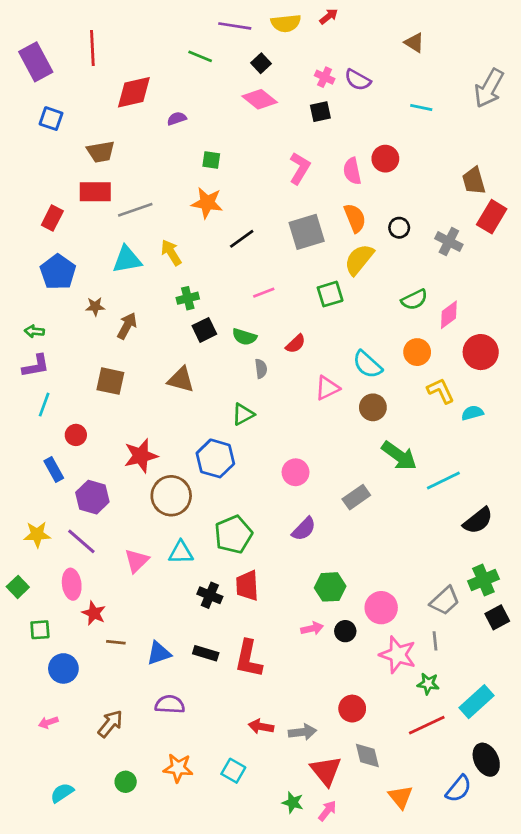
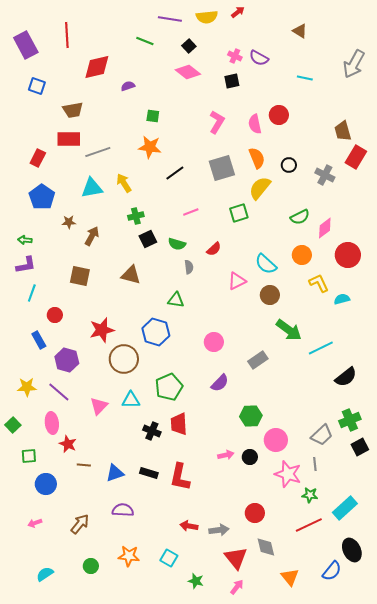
green triangle: (243, 414) -> (176, 300), turned 36
green hexagon: (330, 587) -> (251, 416), moved
green star: (293, 802) -> (196, 581), moved

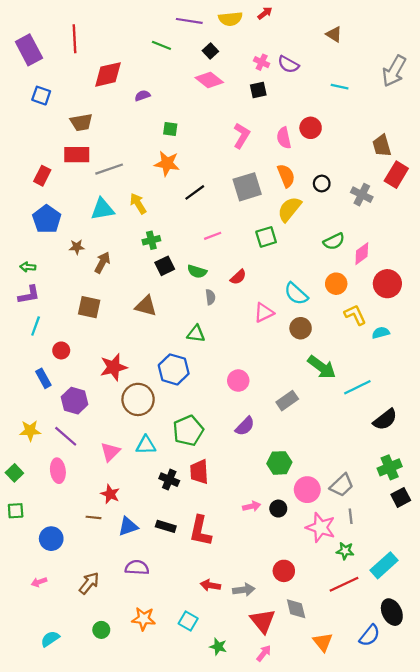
gray trapezoid: (322, 435) -> (342, 485), moved
red star: (68, 444) -> (110, 494), moved
green square: (29, 456) -> (16, 511), moved

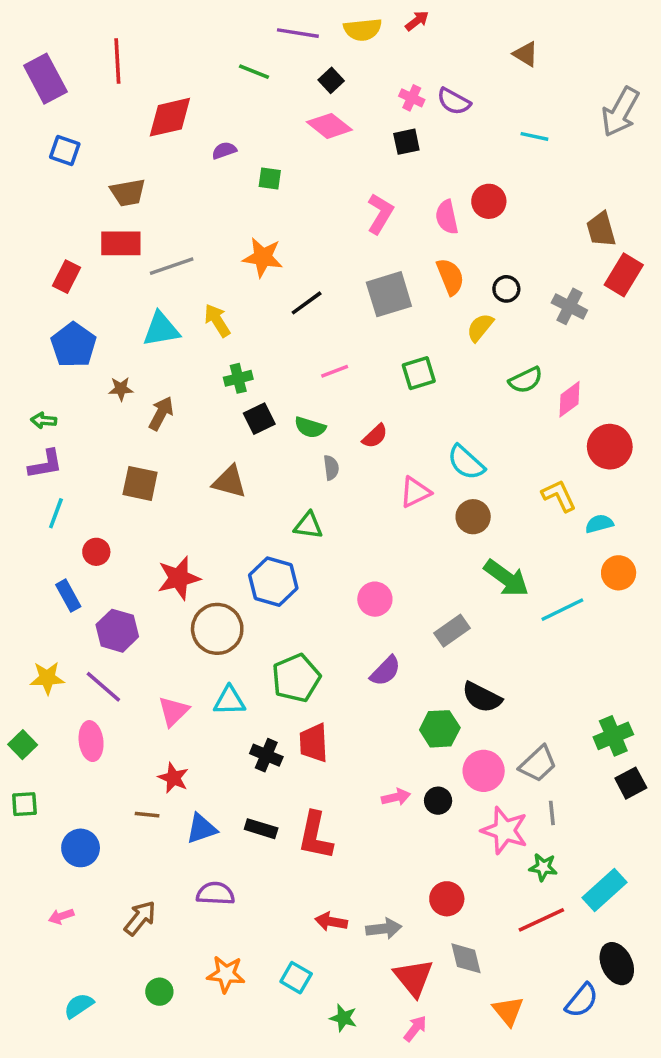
green square: (170, 129) -> (270, 178), moved
yellow semicircle: (289, 209) -> (480, 327), moved, size x0.7
orange circle: (336, 284) -> (619, 573), moved
black semicircle: (385, 419) -> (482, 697), moved, turned 65

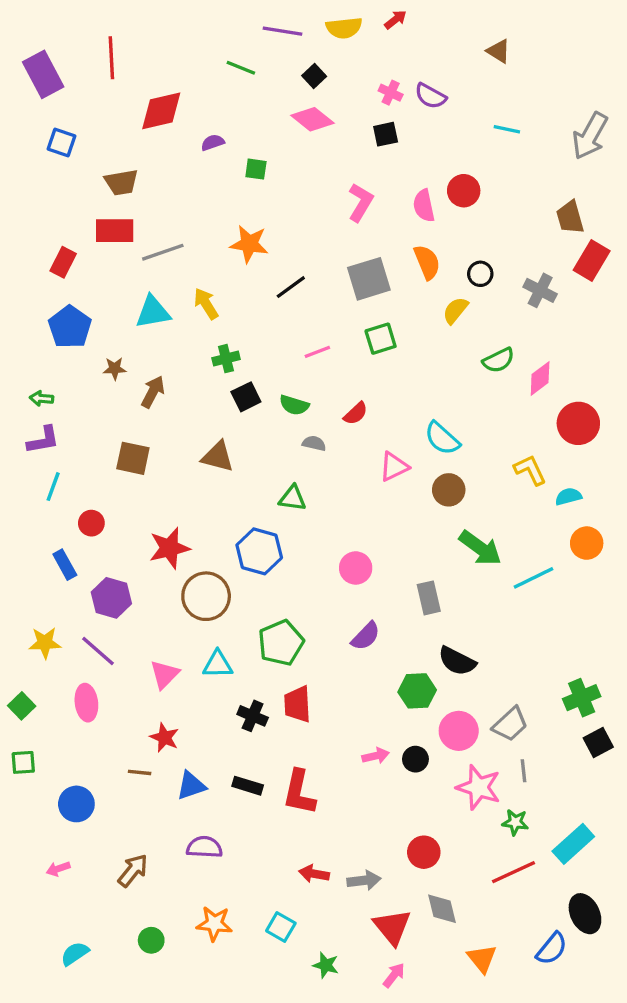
gray arrow: (620, 112) -> (590, 136), moved
green square: (419, 373) -> (381, 339), moved
gray semicircle: (331, 468) -> (314, 443), turned -70
gray rectangle: (452, 631) -> (429, 598), turned -68

